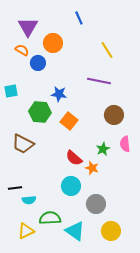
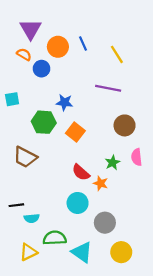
blue line: (79, 18) -> (83, 43), moved

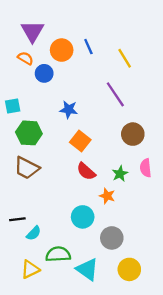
purple line: (108, 88) -> (115, 94), turned 45
green hexagon: (44, 122) -> (29, 133), moved
red semicircle: (81, 172) -> (86, 171), moved
cyan semicircle: (32, 218) -> (34, 233), turned -40

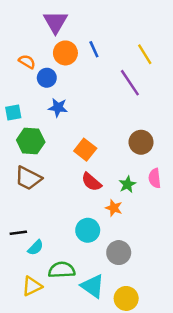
purple triangle: (32, 31) -> (55, 22), moved
yellow line: (125, 58) -> (145, 54), moved
purple line: (115, 94) -> (130, 83), moved
blue star: (69, 110) -> (58, 108), moved
yellow circle: (129, 269) -> (126, 298), moved

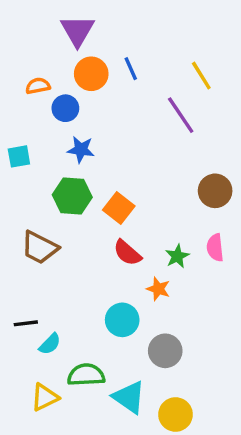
orange semicircle: (27, 62) -> (38, 86), turned -42
green hexagon: (31, 141) -> (72, 196), moved
brown circle: (141, 142) -> (215, 191), moved

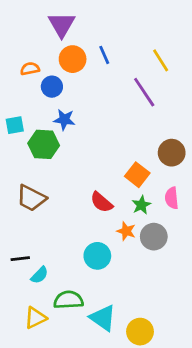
green hexagon: (72, 196) -> (44, 144), moved
orange square: (119, 208) -> (137, 175), moved
gray circle: (165, 351) -> (154, 237), moved

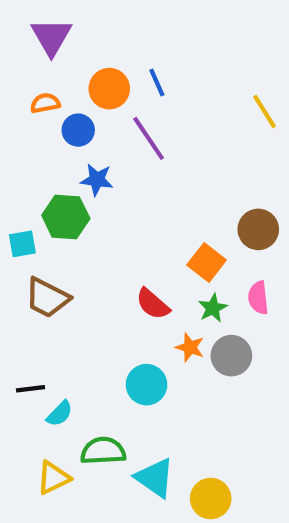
purple triangle: (62, 25) -> (51, 37), moved
yellow line: (161, 60) -> (264, 111), moved
purple line: (144, 92) -> (149, 138), moved
cyan square: (15, 125) -> (22, 244), moved

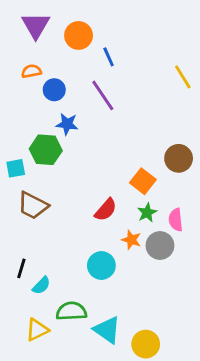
orange circle: (109, 89) -> (79, 35), moved
pink semicircle: (258, 298) -> (176, 220), moved
red semicircle: (153, 304) -> (106, 210), turned -90
black line: (31, 389) -> (21, 268), turned -66

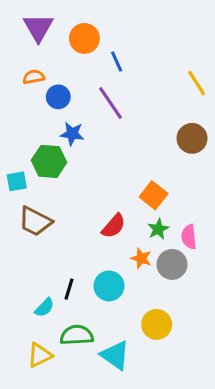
brown circle: (179, 158) -> (192, 138), moved
black line: (21, 268) -> (69, 289), moved
yellow circle: (146, 344) -> (157, 324), moved

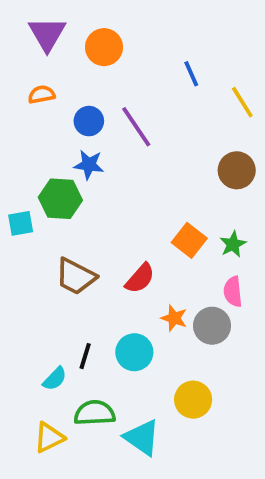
blue line: (117, 61) -> (191, 74), moved
blue circle: (58, 97) -> (89, 121), moved
brown trapezoid: (35, 221) -> (76, 276), moved
green star: (158, 229) -> (233, 244), moved

